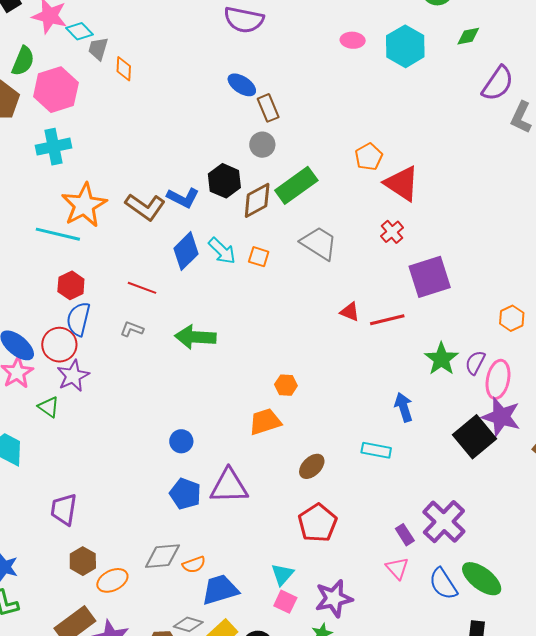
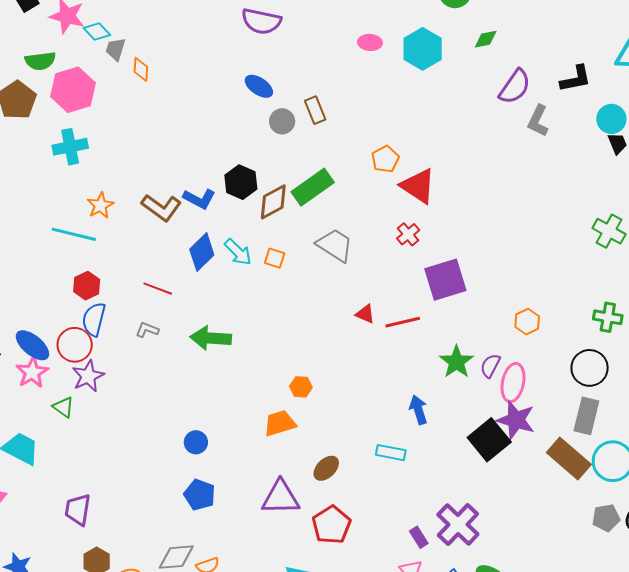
green semicircle: (23, 61) -> (40, 61), turned 60
brown rectangle: (268, 108) -> (315, 110), moved
gray circle: (262, 145) -> (282, 121), moved
orange star: (84, 205) -> (100, 205), size x0.6
purple triangle: (229, 486) -> (281, 498), moved

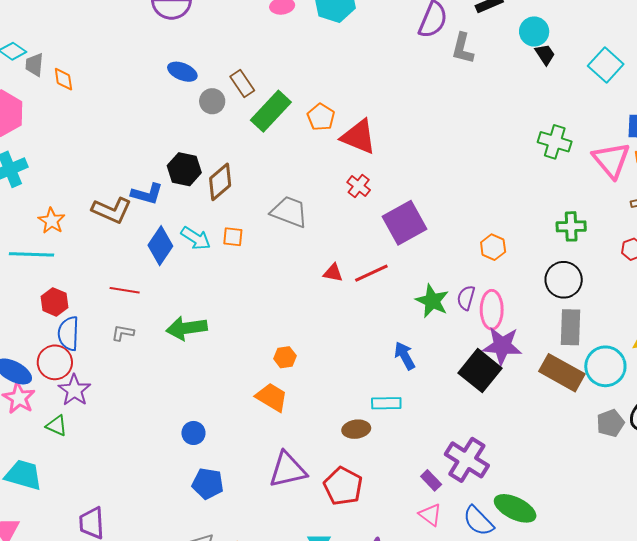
green rectangle: (313, 187) -> (271, 111), moved
orange trapezoid: (280, 423) -> (272, 397), turned 60
brown ellipse: (326, 468) -> (356, 429), moved, turned 48

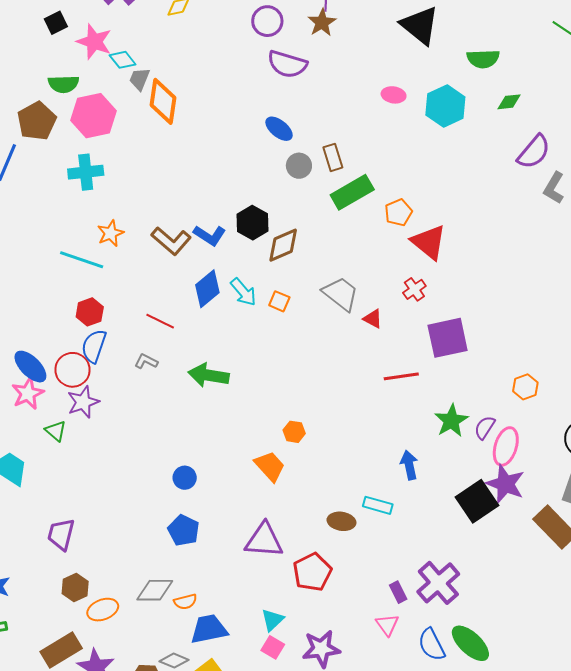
orange diamond: (63, 79) -> (163, 101), size x1.8
red triangle: (333, 273) -> (373, 319), moved

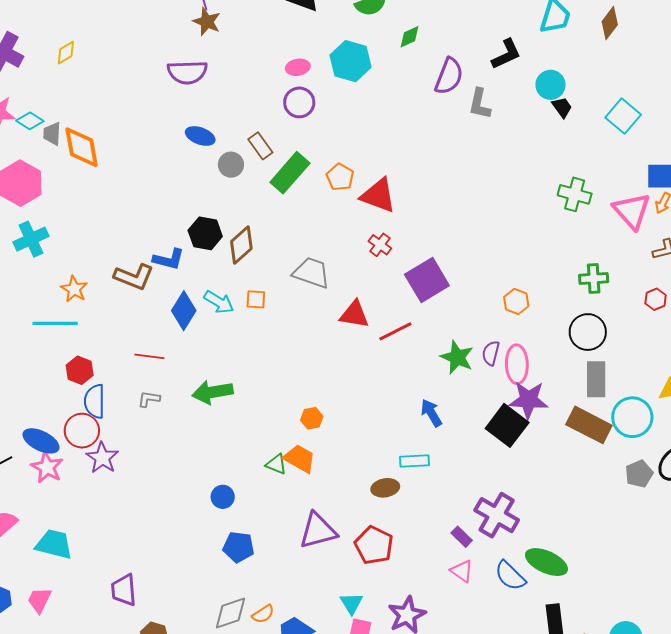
purple circle: (267, 21) -> (299, 102), moved
red triangle: (373, 319) -> (354, 315), moved, size x1.5
green triangle: (56, 431) -> (276, 464), moved

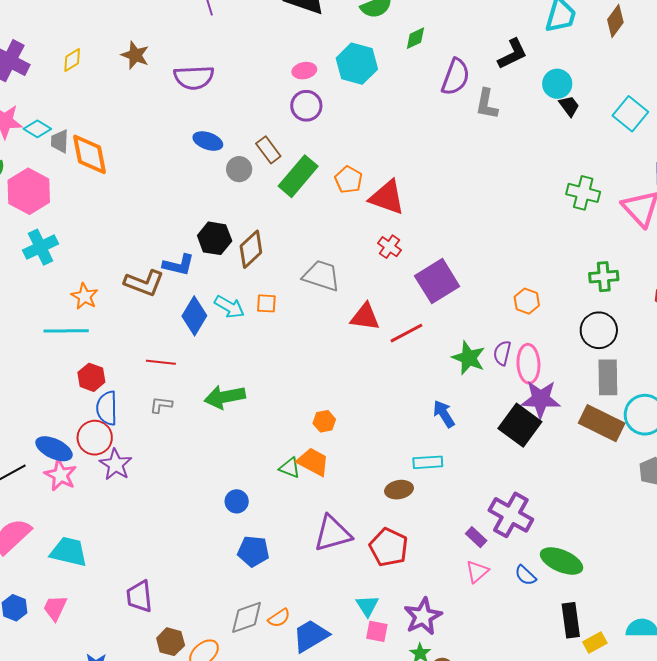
brown star: (207, 22) -> (135, 55), moved
pink triangle: (462, 571) -> (477, 571), turned 45
blue semicircle: (510, 576) -> (525, 575), size x0.7

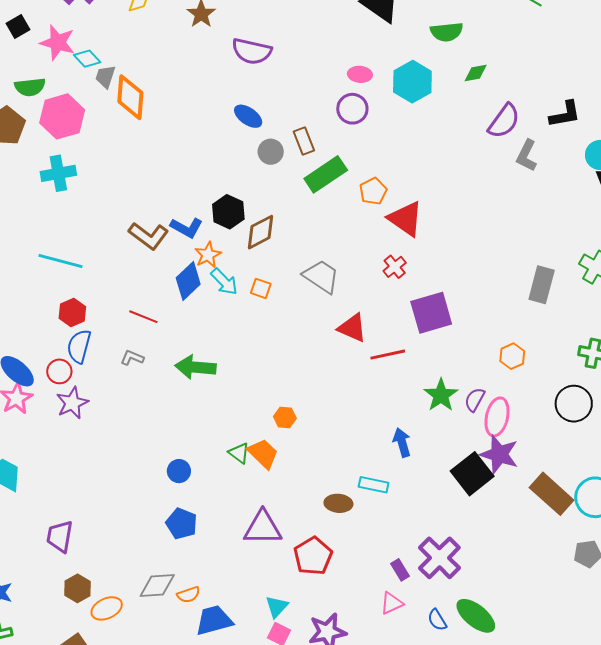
orange star: (85, 296) -> (208, 255), moved
gray rectangle: (608, 377) -> (542, 285), moved
red circle: (95, 438) -> (59, 371), size x0.7

